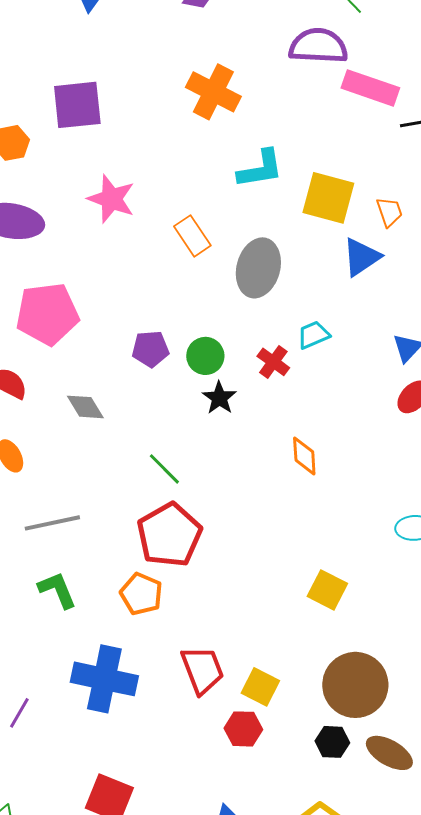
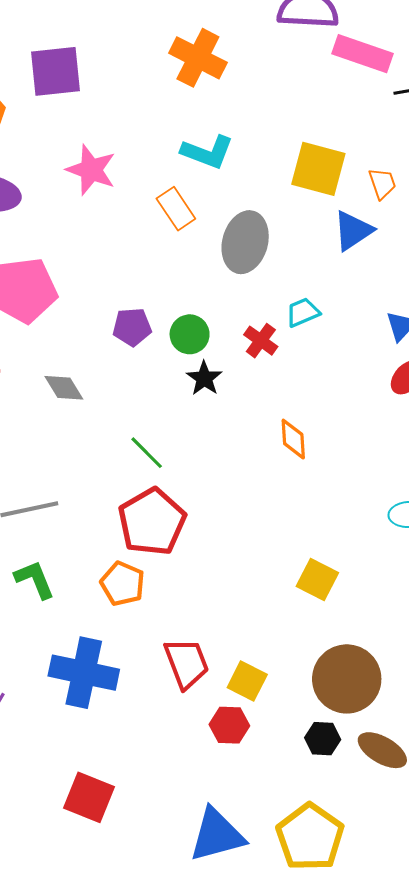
cyan L-shape: (260, 169) -> (207, 152), moved, turned 30

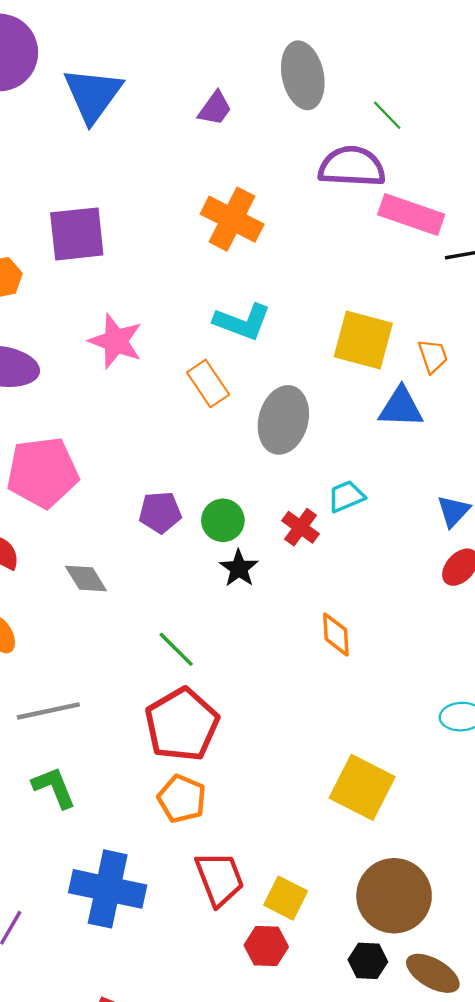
blue triangle: (353, 231) -> (401, 407), turned 36
yellow square: (317, 579) -> (362, 787), size x1.4
orange pentagon: (123, 584) -> (182, 799), moved

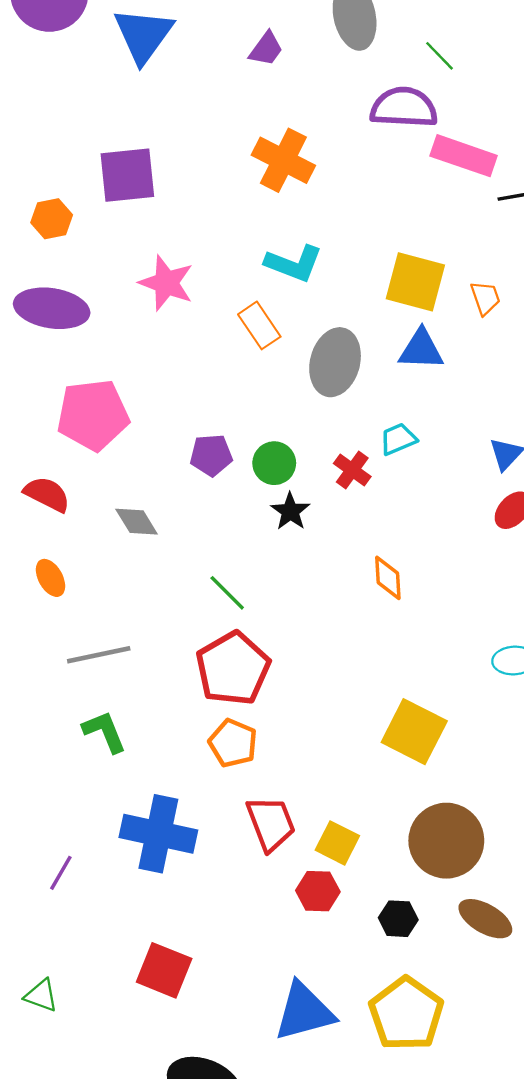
blue triangle: (401, 407) -> (421, 350), moved
black hexagon: (368, 961) -> (398, 919), moved

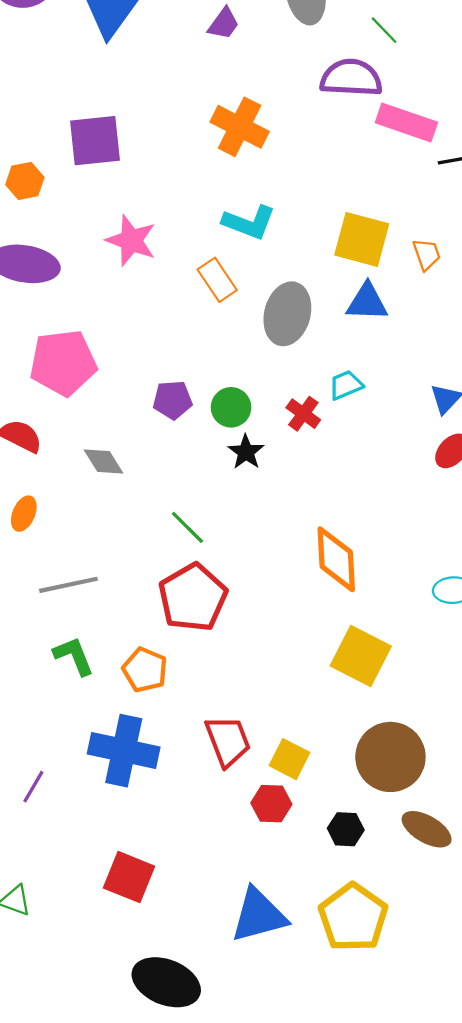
orange ellipse: (50, 578) -> (24, 514), turned 52
orange diamond: (388, 578) -> (336, 559), moved, size x1.6
orange pentagon: (233, 743) -> (145, 670), moved

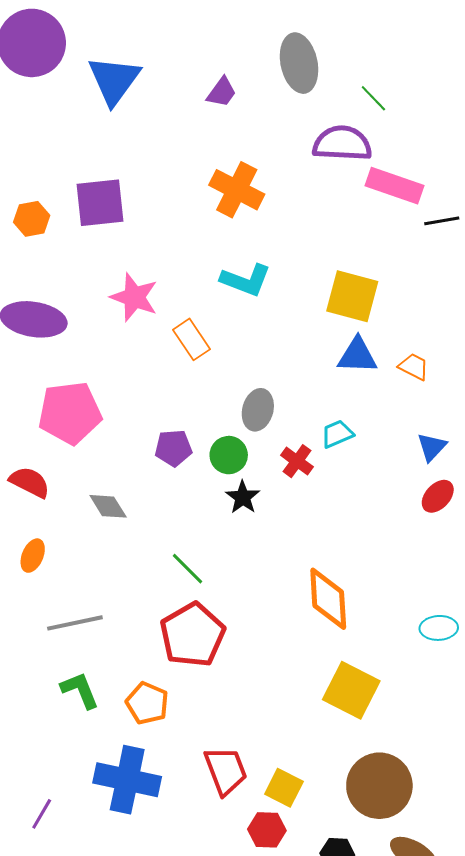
orange hexagon: (25, 181) -> (32, 219), moved
orange trapezoid: (427, 254) -> (414, 367), moved, turned -44
orange rectangle: (217, 280) -> (191, 339), moved
gray ellipse: (287, 314) -> (258, 410), moved, size x0.7

